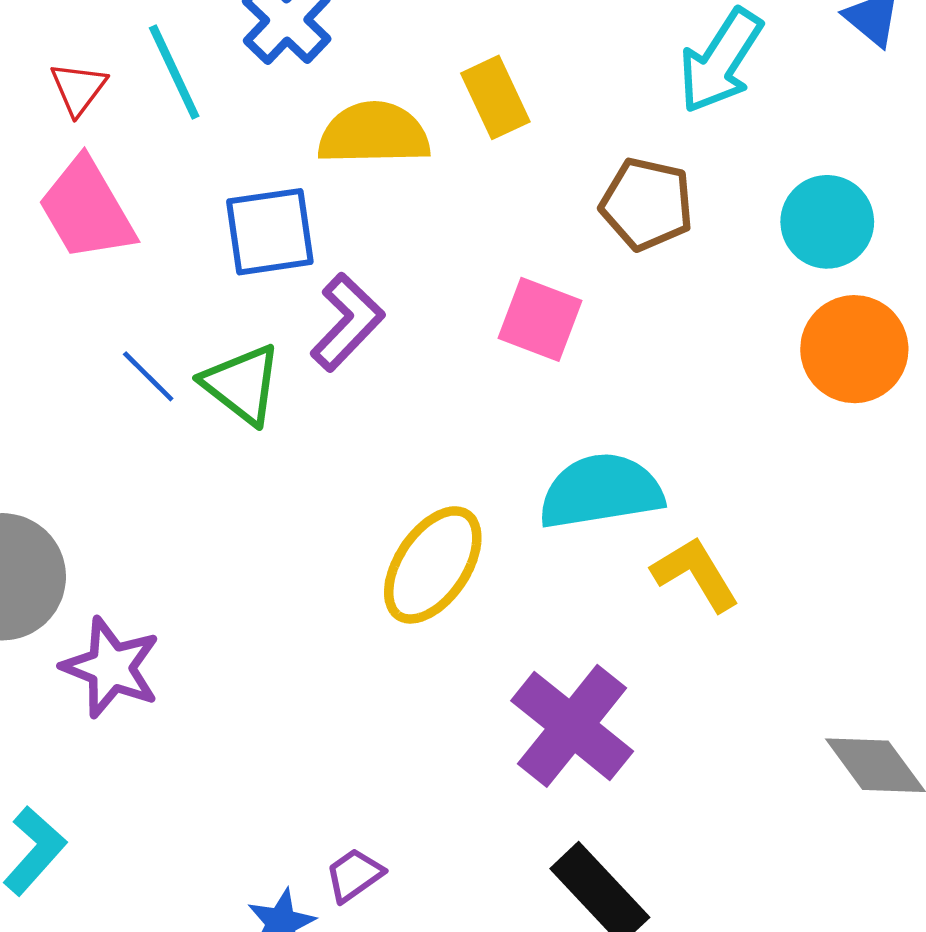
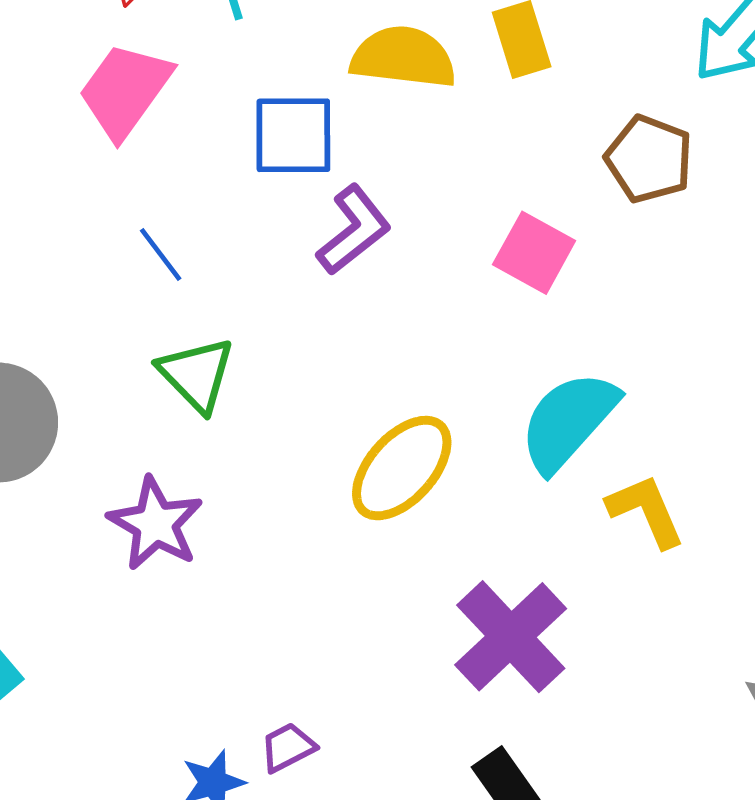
pink trapezoid: (87, 209) -> (125, 90), turned 58
green triangle: (242, 384) -> (196, 374), moved
cyan semicircle: (601, 491) -> (568, 421), turned -47
purple star: (111, 667) -> (156, 524), moved

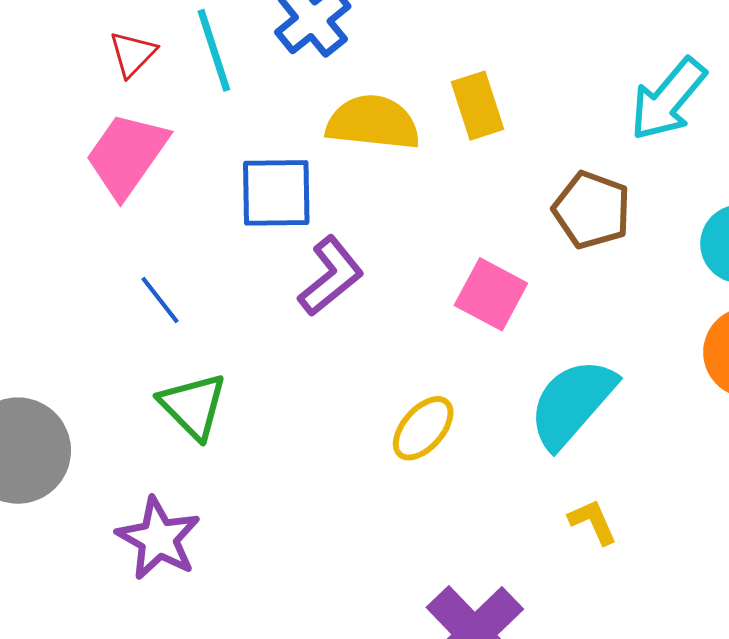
cyan semicircle: (568, 421) -> (572, 403), moved
yellow ellipse: (402, 468) -> (423, 428), moved, size x0.7
yellow L-shape: (646, 511) -> (593, 522), size x0.7

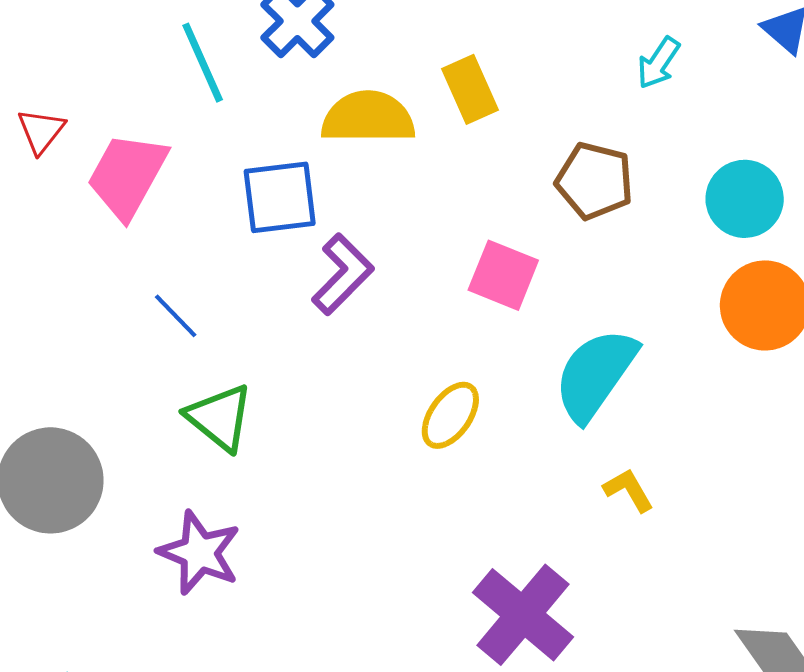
red triangle: (133, 54) -> (41, 131), moved
cyan arrow: (668, 99) -> (658, 63), size x0.6

